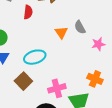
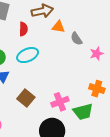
orange triangle: (61, 32) -> (58, 27), moved, turned -40
cyan ellipse: (35, 57) -> (28, 55), moved

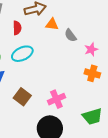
orange cross: (97, 89) -> (92, 73), moved
green trapezoid: (83, 112) -> (92, 116), moved

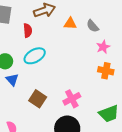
orange triangle: (52, 24) -> (70, 24), moved
gray semicircle: (70, 35) -> (93, 26), moved

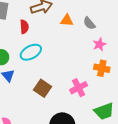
brown square: (38, 99) -> (42, 88), moved
pink cross: (72, 99) -> (79, 88), moved

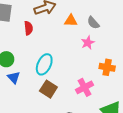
pink star: (99, 44) -> (88, 43), moved
cyan ellipse: (31, 52) -> (44, 64), moved, turned -35

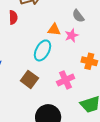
orange triangle: (71, 21) -> (54, 30), moved
cyan ellipse: (44, 64) -> (43, 50), moved

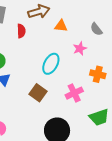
gray semicircle: (78, 16) -> (96, 29), moved
orange triangle: (54, 30) -> (61, 26), moved

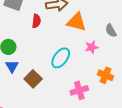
orange triangle: (61, 26) -> (76, 22), size x1.5
brown square: (38, 93) -> (33, 79), moved

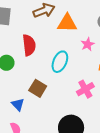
red semicircle: (36, 21) -> (29, 45), moved, size x1.5
blue triangle: (12, 66) -> (18, 104), moved

